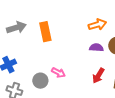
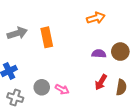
orange arrow: (97, 25) -> (96, 18), moved
pink arrow: (58, 73) -> (62, 89), moved

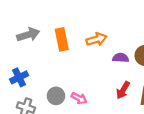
orange arrow: (96, 18) -> (96, 39), moved

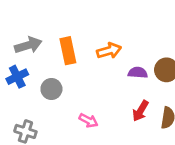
blue cross: (19, 77) -> (17, 77), moved
gray circle: (56, 96) -> (51, 89), moved

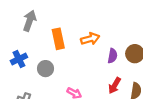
gray arrow: (28, 45) -> (30, 21), moved, turned -54
purple semicircle: (138, 73) -> (112, 56), turned 96

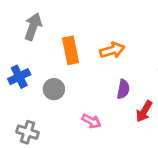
purple semicircle: (112, 56) -> (123, 89), moved

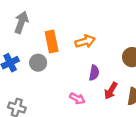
gray circle: (54, 89) -> (38, 63), moved
pink arrow: (91, 121) -> (77, 99), moved

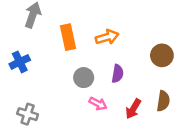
gray circle: (38, 63) -> (84, 78), moved
red arrow: (111, 91) -> (133, 109), moved

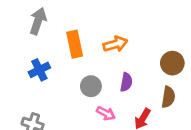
blue cross: (20, 62) -> (39, 70), moved
brown semicircle: (163, 101) -> (168, 97), moved

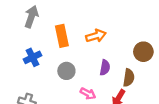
gray circle: (91, 86) -> (66, 71), moved
brown semicircle: (168, 97) -> (129, 78), moved

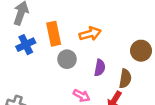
blue cross: (32, 57) -> (26, 45), moved
gray circle: (66, 71) -> (67, 59), moved

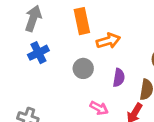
orange rectangle: (54, 34) -> (82, 21), moved

